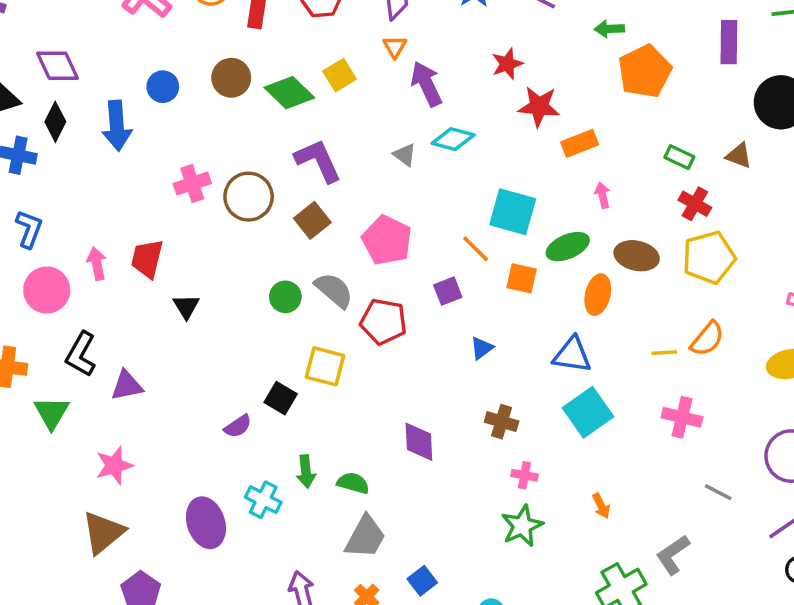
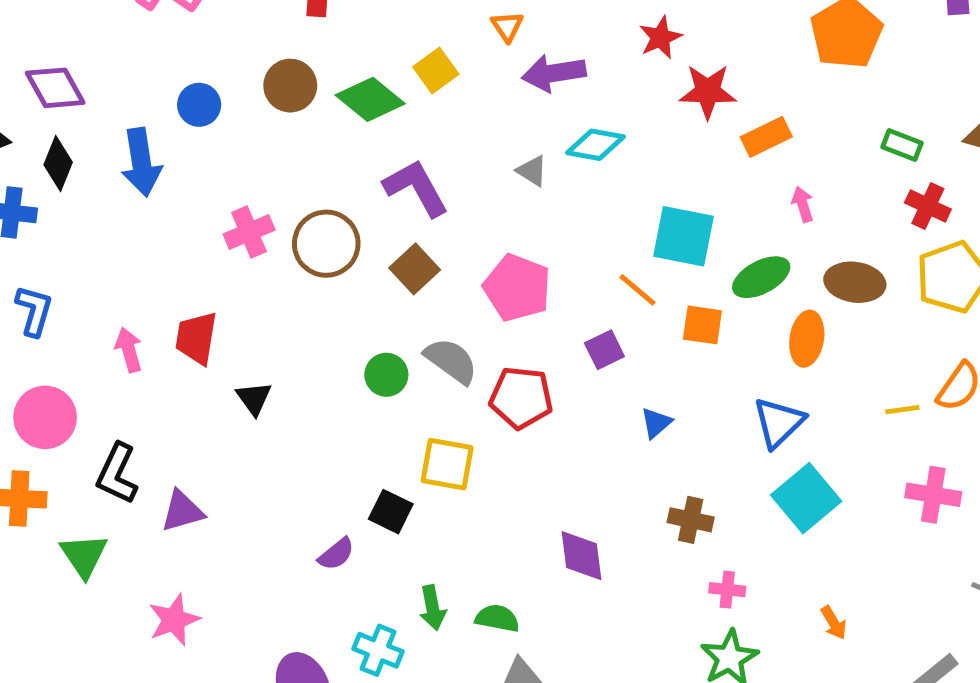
purple arrow: (426, 84) -> (554, 73), turned -69
pink circle: (47, 290) -> (45, 417), moved
blue triangle: (572, 355) -> (779, 422), turned -48

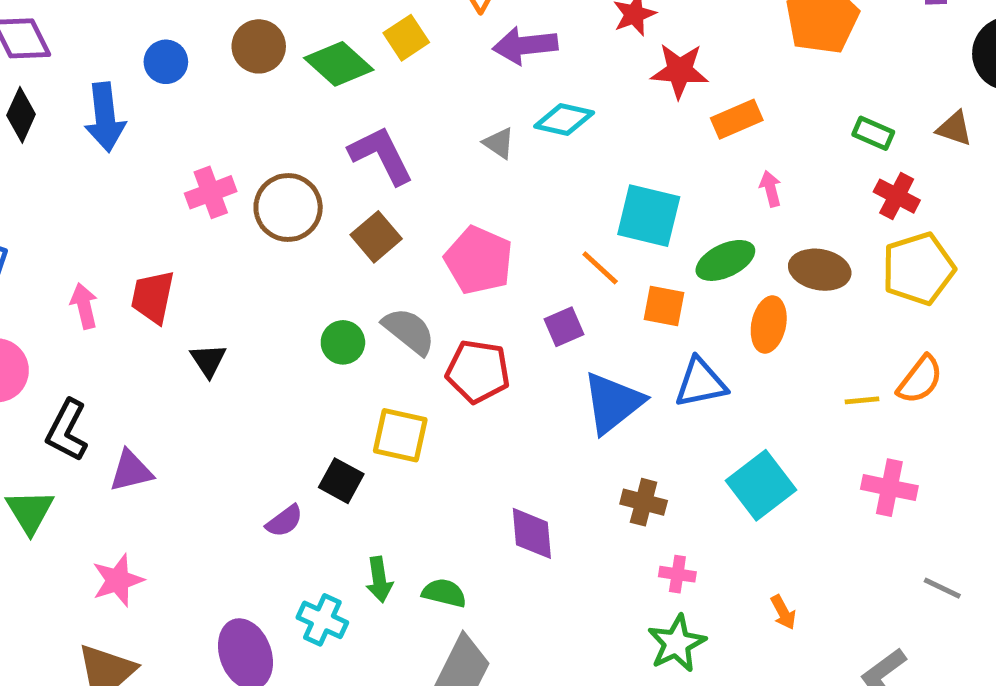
blue triangle: (779, 422) -> (701, 383), moved, turned 30
blue triangle: (656, 423) -> (613, 403), size x2.0

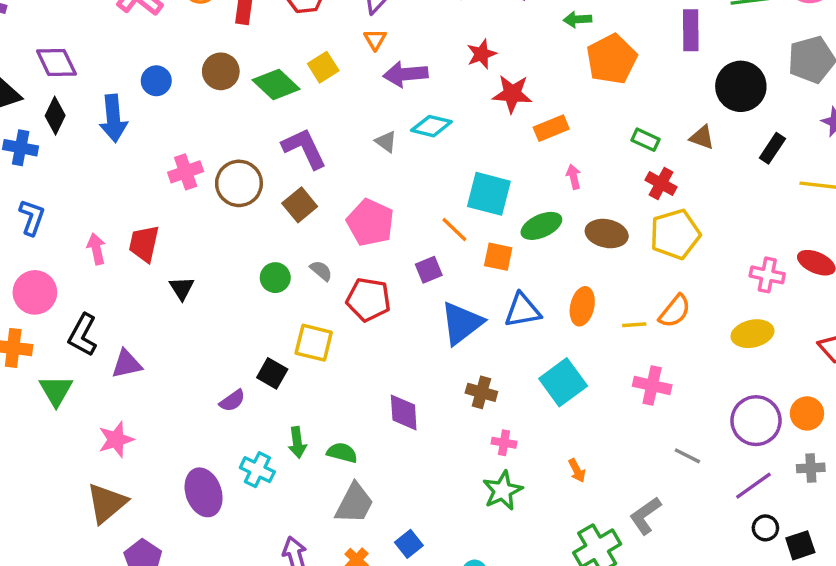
orange ellipse: (769, 325) -> (582, 306), moved
gray semicircle: (409, 331) -> (321, 271), size x0.6

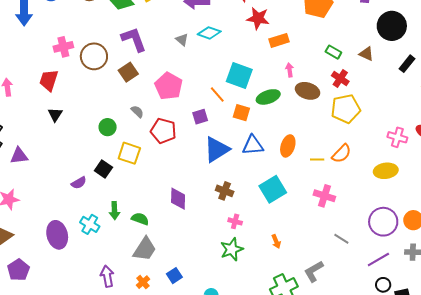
brown ellipse: (607, 234) -> (308, 91), moved
red trapezoid: (144, 244) -> (49, 80), moved
green circle: (275, 278) -> (108, 127), moved

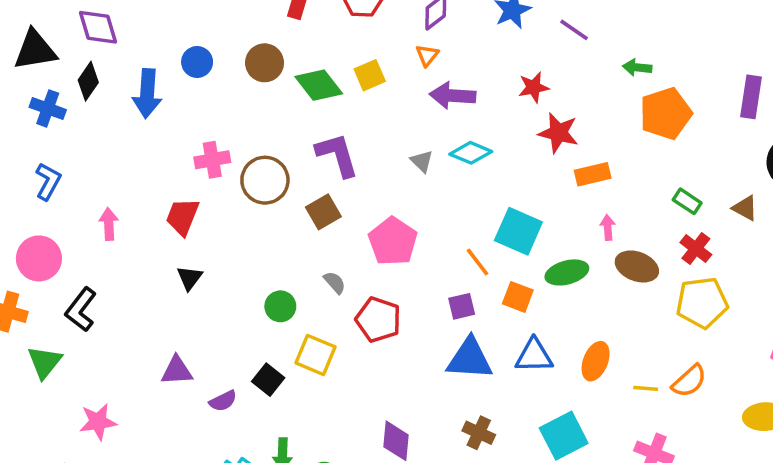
purple square: (200, 117) -> (462, 306), moved
blue triangle: (217, 149) -> (470, 359), turned 32
purple triangle: (19, 156) -> (177, 371), moved

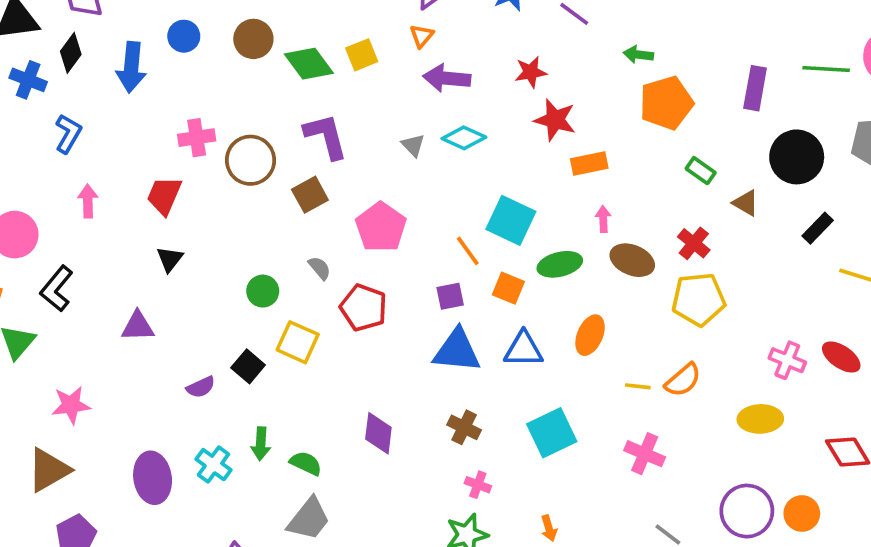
blue L-shape: (48, 181) -> (68, 134), moved
green rectangle: (687, 201) -> (701, 171), moved
orange ellipse: (596, 361) -> (590, 335), moved
purple triangle: (177, 371) -> (138, 326), moved

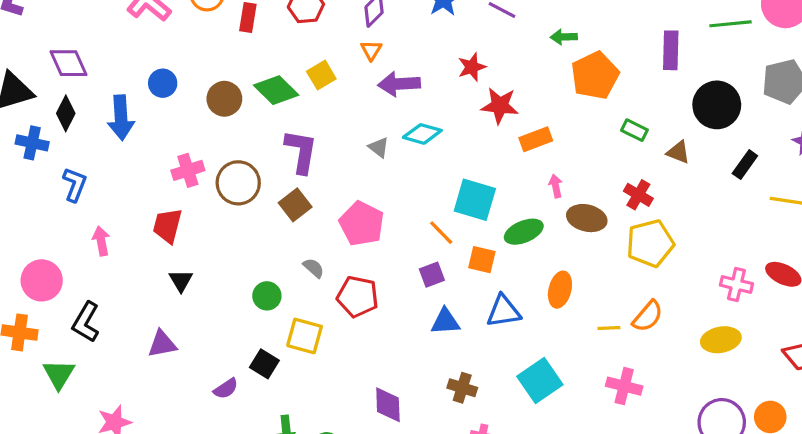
brown circle: (253, 39) -> (224, 99), moved
purple L-shape: (326, 136) -> (301, 151), turned 33
blue triangle: (457, 351) -> (445, 322), size x0.7

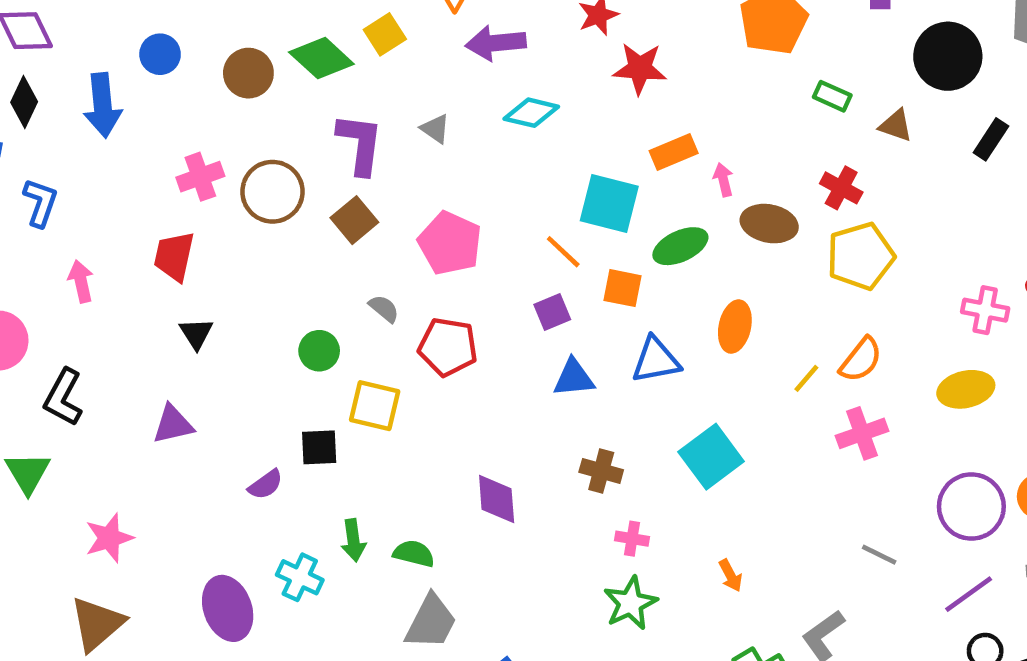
orange rectangle: (536, 139) -> (674, 152), moved
gray triangle: (379, 147) -> (435, 129), moved
yellow line: (609, 328) -> (806, 378), turned -45
black square: (264, 364) -> (319, 447), turned -32
pink cross: (624, 386) -> (862, 433), moved, turned -32

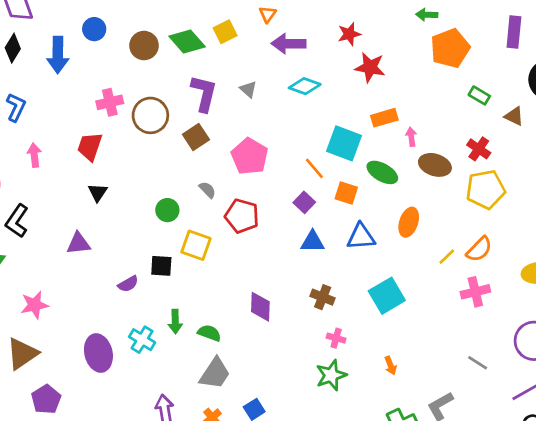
green ellipse: (680, 246) -> (382, 172), turned 48
purple square: (552, 312) -> (304, 202), turned -30

